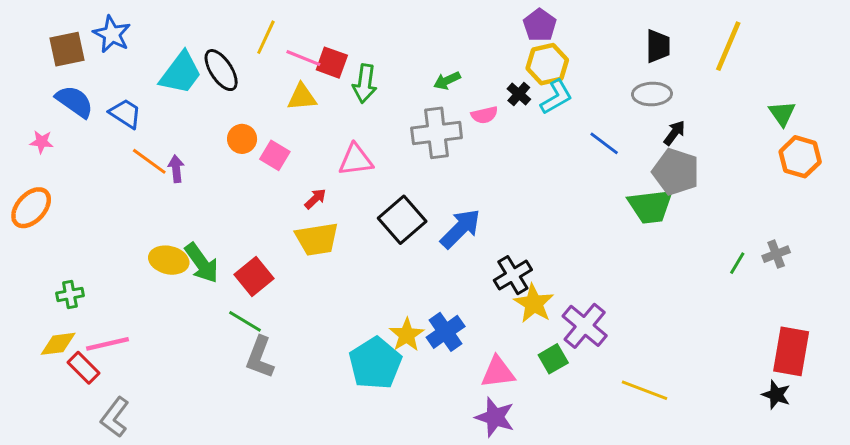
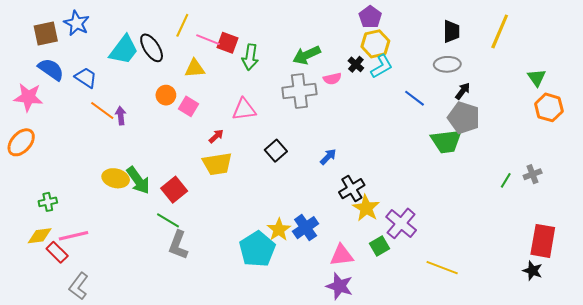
green arrow: (447, 81) -> (307, 55), size x1.5
yellow triangle: (302, 97) -> (195, 68), moved
pink star: (42, 142) -> (28, 97), size x1.8
black square: (402, 220) -> (276, 151), size x0.7
blue arrow: (460, 229) -> (328, 157), moved, size x0.6

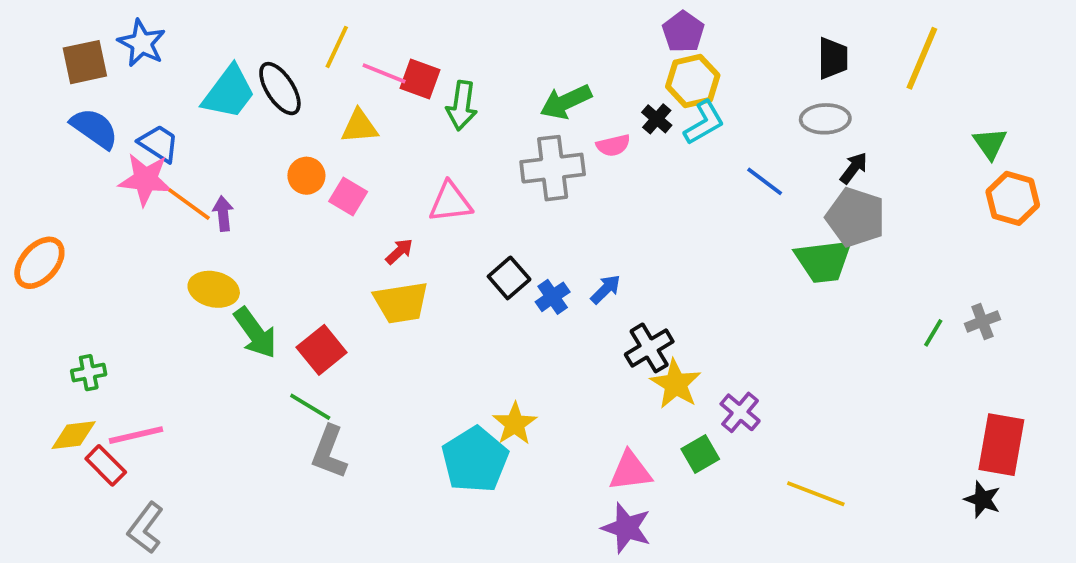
pink star: (28, 97) -> (145, 179), moved
yellow ellipse: (116, 178) -> (214, 289), moved
purple cross: (401, 223) -> (740, 412), size x0.7
blue cross: (306, 228) -> (553, 297), moved, size x0.7

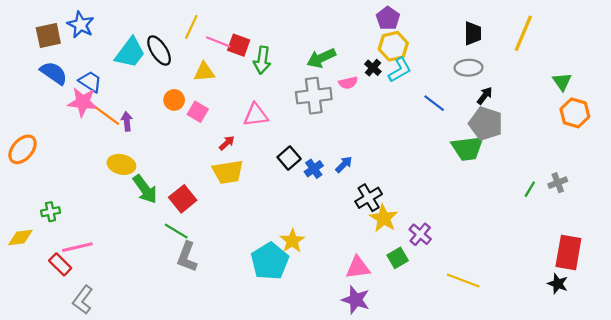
yellow diamond: (74, 435) -> (20, 237), moved

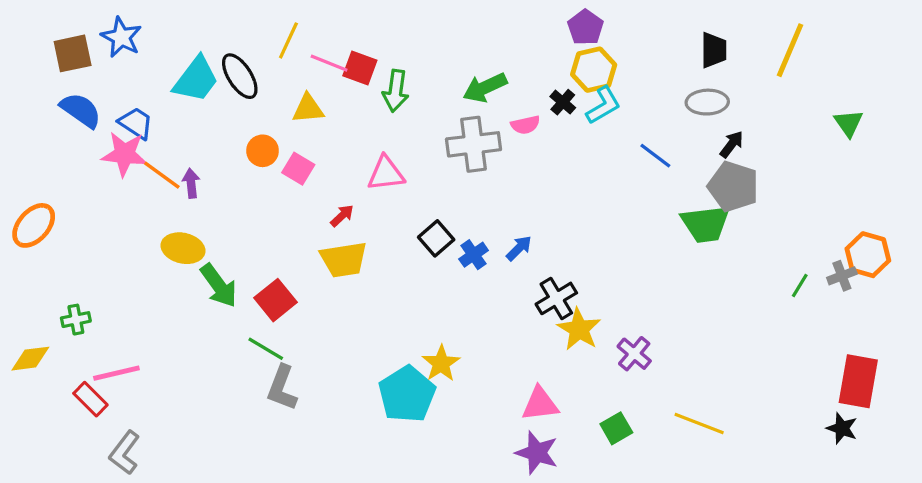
orange hexagon: (575, 113) -> (868, 255), moved
green square: (398, 258) -> (616, 428), moved

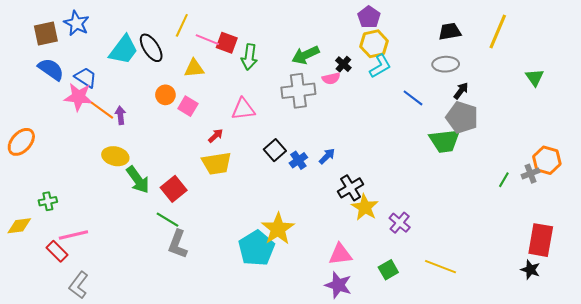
black trapezoid: (714, 50) -> (450, 31), turned -100
black cross: (563, 102) -> (343, 64), moved
yellow star: (441, 363) -> (278, 229), size x1.4

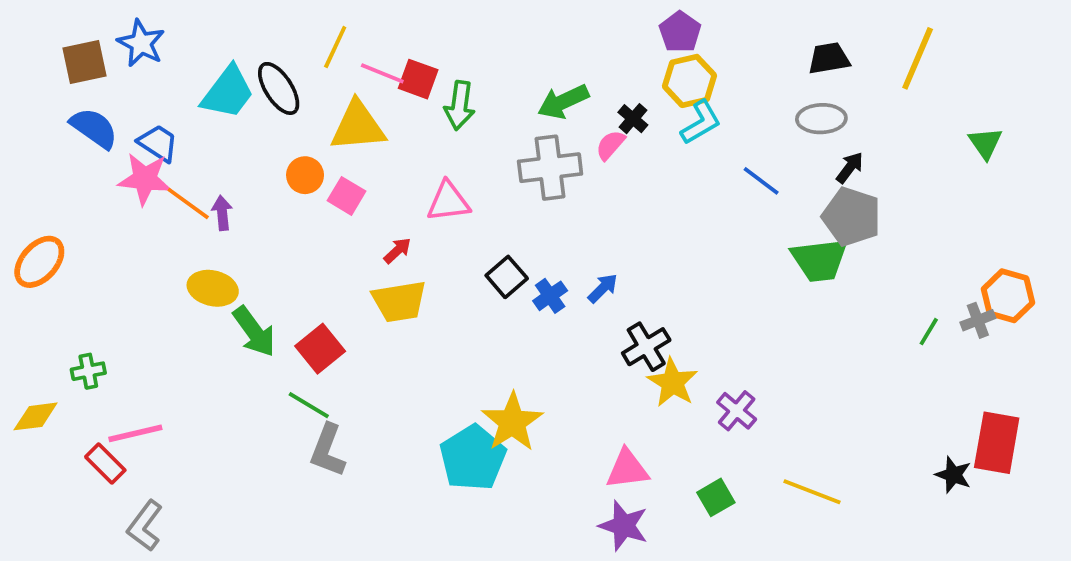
yellow triangle: (194, 68) -> (358, 126), size x1.5
pink semicircle: (331, 78) -> (610, 145), turned 144
black star: (530, 270) -> (953, 475), moved

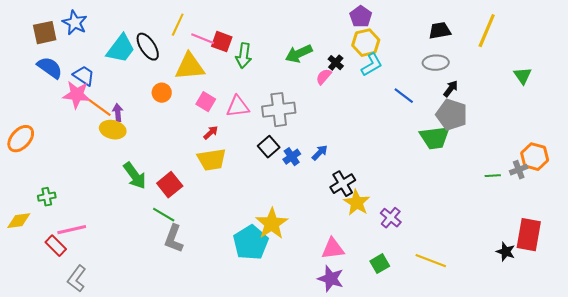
gray cross: (550, 168) -> (279, 110), moved
pink square: (346, 196) -> (206, 102), moved
yellow ellipse: (213, 288) -> (113, 130), moved
green line: (929, 332) -> (493, 176), turned 56

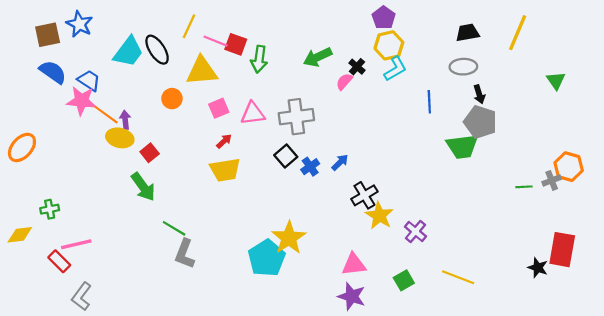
black arrow: (451, 89) -> (479, 94), turned 126
blue line: (404, 96) -> (429, 102), turned 50
pink square: (206, 102) -> (219, 108), turned 36
red square: (170, 185) -> (150, 153), moved, size x0.7

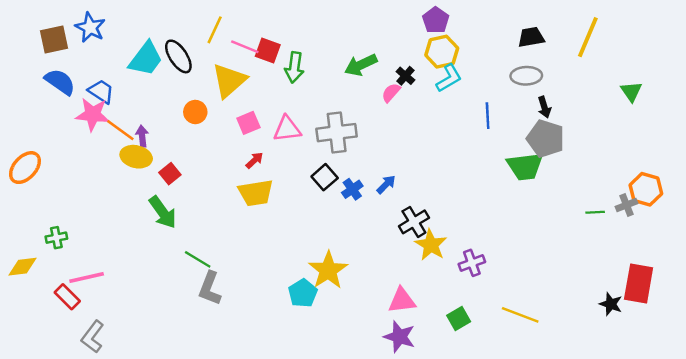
yellow triangle: (202, 71) -> (229, 81), turned -36
purple cross: (415, 231) -> (472, 263), turned 30
cyan pentagon: (267, 258) -> (303, 293), size x0.7

